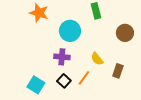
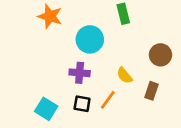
brown circle: (125, 33) -> (160, 55), moved
black square: (64, 81) -> (82, 104), turned -32

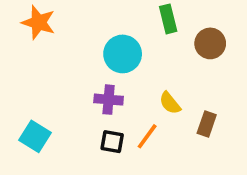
orange star: (50, 16) -> (38, 22), moved
brown circle: (160, 55) -> (210, 43), moved
cyan square: (46, 109) -> (35, 136), moved

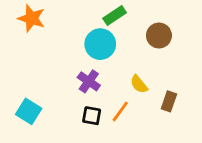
green rectangle: (168, 19) -> (115, 15), moved, turned 70
brown circle: (210, 43) -> (159, 36), moved
purple cross: (109, 100) -> (89, 81), turned 30

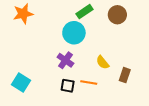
orange star: (32, 18) -> (23, 14), turned -30
brown circle: (159, 36) -> (117, 15), moved
orange line: (120, 111) -> (89, 83), turned 63

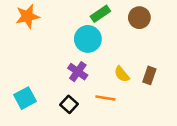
brown rectangle: (125, 75) -> (149, 75), moved
cyan square: (21, 83) -> (25, 98), turned 30
black square: (68, 86) -> (69, 104), moved, turned 32

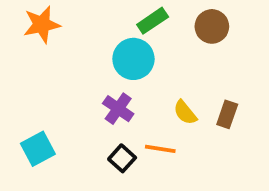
black square: (69, 104) -> (122, 158), moved

